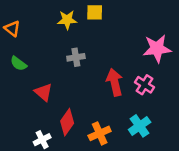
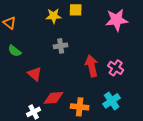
pink star: (157, 49) -> (117, 20), moved
red diamond: (67, 122) -> (54, 98), turned 50
orange cross: (100, 133) -> (80, 107), turned 30

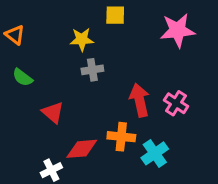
yellow star: (54, 16) -> (82, 39), moved
cyan cross: (112, 101) -> (155, 153), moved
orange cross: (80, 107) -> (121, 137), moved

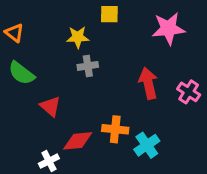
green semicircle: (23, 77) -> (22, 73), size x1.4
red arrow: (140, 100) -> (148, 83), moved
pink cross: (176, 103) -> (189, 92), moved

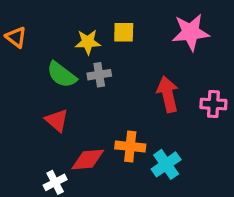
yellow square: (109, 14) -> (124, 32), moved
green semicircle: (22, 73) -> (62, 75), moved
pink cross: (189, 92) -> (213, 104), turned -30

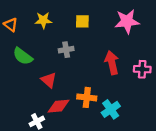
yellow star: (88, 42) -> (43, 20), moved
green semicircle: (62, 75) -> (23, 56), moved
red triangle: (57, 120) -> (49, 80), moved

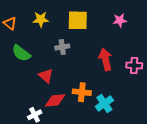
yellow square: (82, 21) -> (78, 20), size x1.5
pink star: (127, 21) -> (120, 20), size x0.6

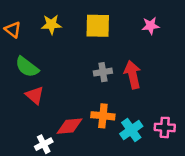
gray cross: (62, 47) -> (103, 72), moved
pink cross: (134, 65) -> (165, 127), moved
red triangle: (46, 76) -> (35, 95), moved

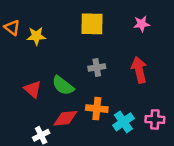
yellow star: (51, 24) -> (36, 36), moved
green semicircle: (27, 67) -> (63, 86), moved
red arrow: (133, 75) -> (139, 70), moved

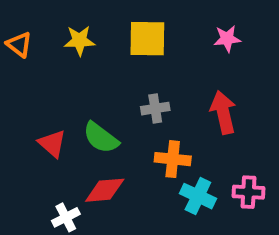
yellow star: (36, 36) -> (79, 41), moved
orange cross: (97, 109) -> (173, 159), moved
cyan cross: (123, 122) -> (198, 196), turned -30

